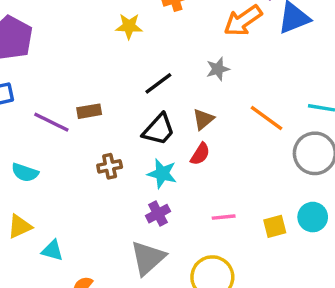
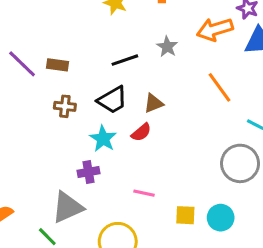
gray star: (218, 69) -> (167, 47), moved, turned 30
orange line: (267, 118) -> (220, 87), moved
brown cross: (110, 166) -> (65, 106), moved

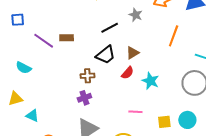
orange line: (220, 87) -> (174, 36), turned 65
brown cross: (65, 106) -> (88, 76), moved
cyan star: (103, 139) -> (151, 81), moved
purple cross: (89, 172) -> (84, 98), moved

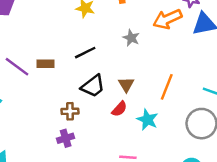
black line: (110, 28) -> (85, 53), moved
orange line: (174, 36) -> (167, 87), moved
brown triangle: (133, 53) -> (126, 85), turned -32

